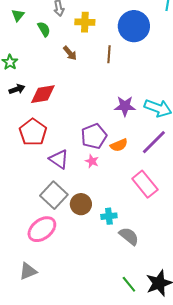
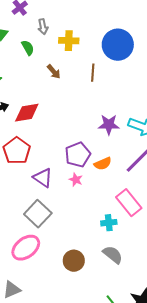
brown circle: (81, 204) -> (74, 261), moved
cyan cross: (109, 216) -> (109, 223), moved

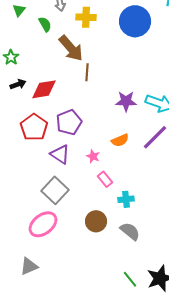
brown arrow: (54, 72) -> (71, 48), size x1.8
brown line: (93, 73) -> (87, 72), moved
purple pentagon: (78, 155) -> (69, 122), moved
pink rectangle: (129, 203) -> (105, 179), moved, size x0.6
brown circle: (74, 261) -> (96, 221), moved

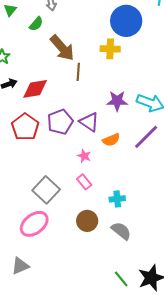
yellow cross: (86, 17) -> (110, 49), moved
green semicircle: (45, 24) -> (36, 24), turned 70
purple triangle: (60, 154) -> (89, 122), moved
pink rectangle: (105, 179) -> (84, 182), moved

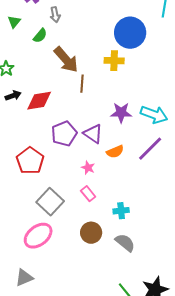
red pentagon: (25, 127) -> (30, 161), moved

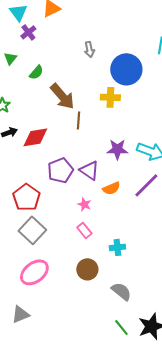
gray arrow: (55, 15) -> (89, 49), moved
gray square: (50, 202) -> (32, 230), moved
gray semicircle: (125, 243) -> (121, 291), moved

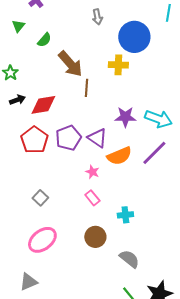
orange semicircle: (111, 188) -> (119, 156), size x1.4
red pentagon: (26, 197) -> (34, 140), moved
gray square: (32, 230) -> (40, 198), size x0.6

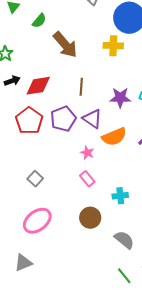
brown line: (86, 88) -> (81, 87), moved

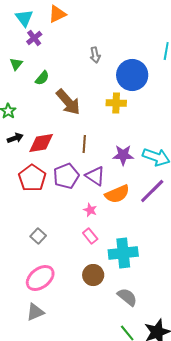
cyan cross: (120, 196) -> (123, 253), size x1.8
gray triangle: (23, 263) -> (35, 312), moved

